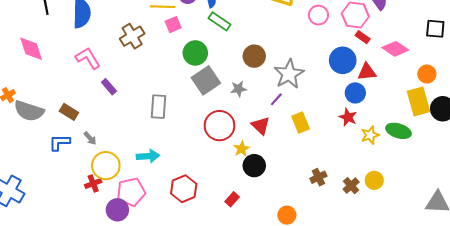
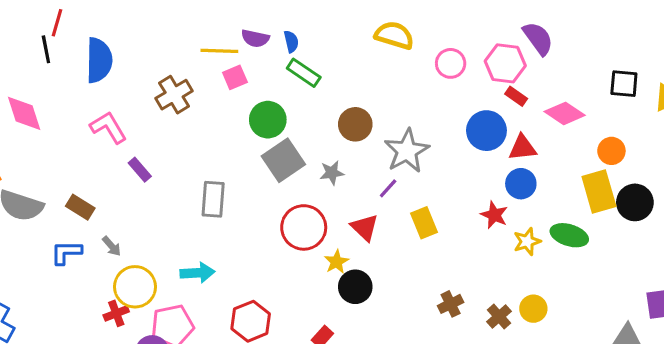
blue circle: (355, 93) -> (521, 184), moved

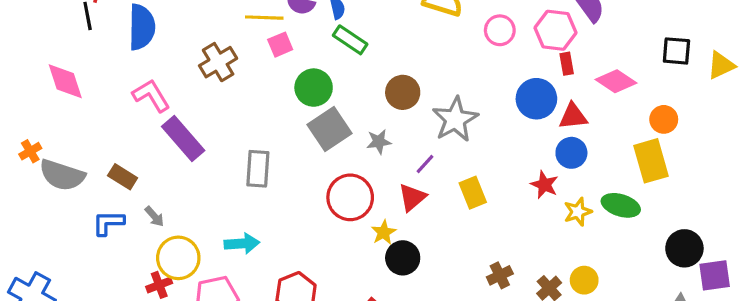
red rectangle: (516, 96) -> (567, 64), turned 45
purple rectangle: (140, 170) -> (183, 138), size x1.8
purple line: (388, 188) -> (425, 164), moved
black circle: (635, 202) -> (684, 248), moved
red triangle: (365, 227) -> (412, 197), turned 36

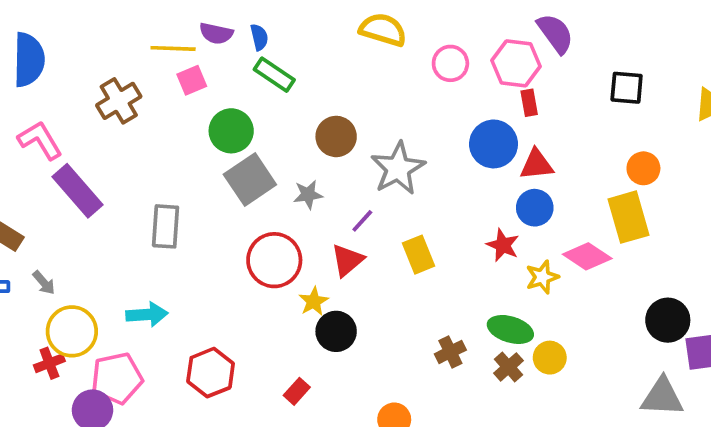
black square: (676, 51) -> (627, 88), moved
pink diamond: (616, 81) -> (587, 256), moved
green ellipse: (621, 205) -> (510, 329), moved

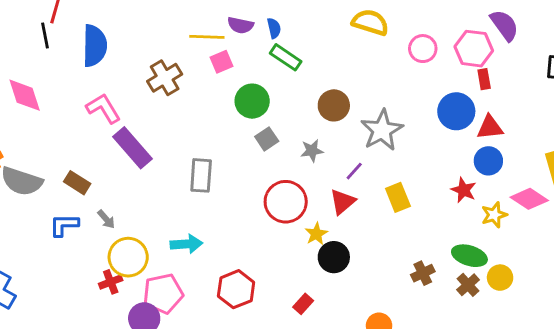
gray square: (250, 180) -> (267, 139), size x0.6

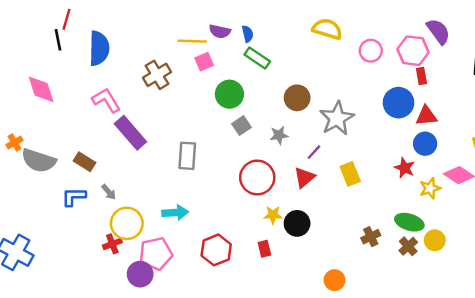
yellow star: (316, 234) -> (273, 215), moved, turned 30
red rectangle: (303, 304) -> (264, 249), moved, turned -56

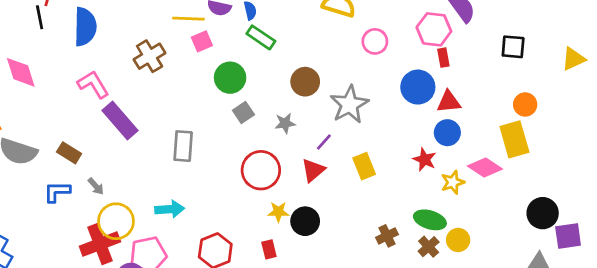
pink circle: (371, 51) -> (375, 41), moved
red cross: (112, 244) -> (100, 244), size x1.8

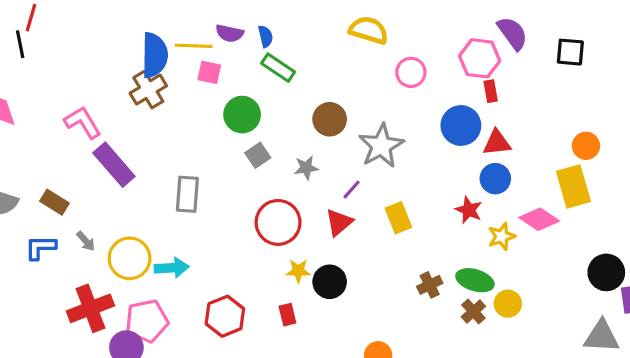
blue semicircle: (85, 27) -> (155, 55), moved
pink square: (202, 41) -> (209, 72), turned 35
black square: (513, 47) -> (570, 52), moved
yellow circle: (116, 221) -> (130, 258), moved
brown cross: (387, 236) -> (430, 285), moved

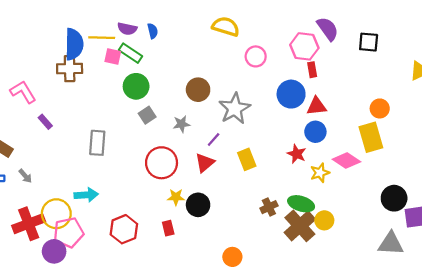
green rectangle: (278, 68) -> (130, 53), moved
brown cross: (148, 90) -> (70, 69), turned 30
purple rectangle: (114, 165) -> (45, 122), size x0.5
yellow circle: (130, 258) -> (56, 214), moved
brown cross: (473, 311) -> (300, 226), size x1.8

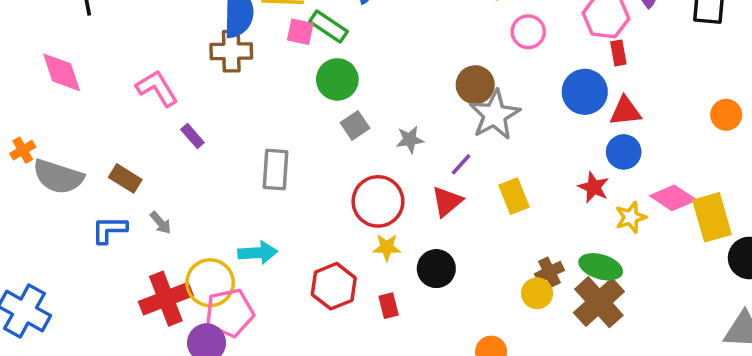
brown circle: (198, 90) -> (475, 85), moved
yellow rectangle: (371, 137) -> (712, 217), moved
yellow star: (176, 197) -> (387, 247), moved
yellow circle: (324, 220) -> (537, 293), moved
red hexagon: (124, 229) -> (334, 286), moved

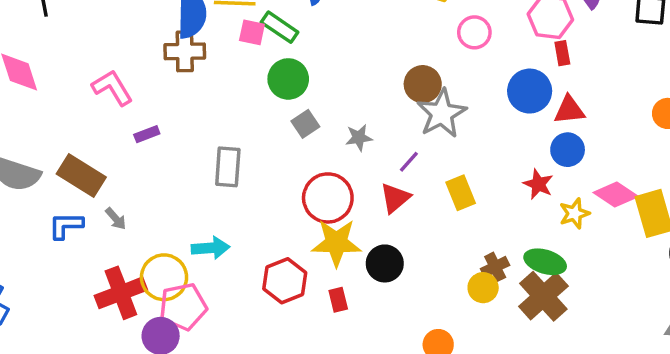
purple rectangle: (192, 136) -> (147, 134), turned -70
brown rectangle: (125, 178) -> (81, 176), size x1.5
yellow star: (387, 247) -> (336, 243), size x1.8

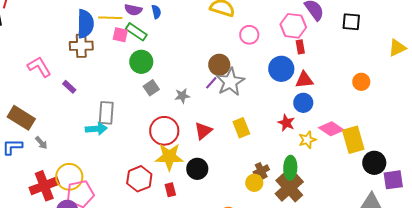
purple rectangle: (147, 134) -> (69, 87), moved, turned 64
purple line: (409, 162) -> (211, 83), moved
cyan arrow: (211, 248) -> (96, 129), moved
green ellipse: (545, 262) -> (290, 168), turned 75

